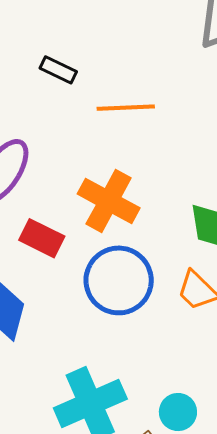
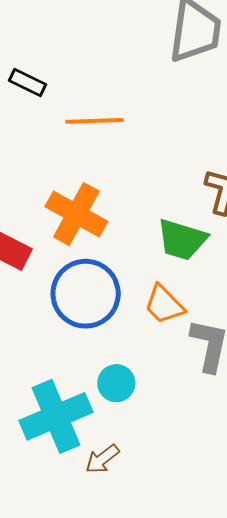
cyan circle: (178, 412) -> (116, 383), moved

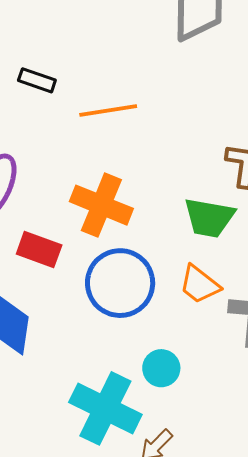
cyan cross: (56, 416) -> (105, 408), turned -34

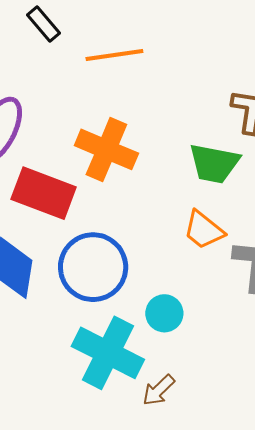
black rectangle: (37, 80) -> (44, 24), turned 30
red rectangle: (39, 249) -> (44, 193), size x1.4
blue circle: (120, 283) -> (93, 267), moved

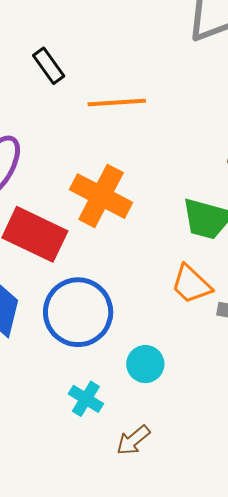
cyan cross: (108, 353) -> (86, 399), size x0.5

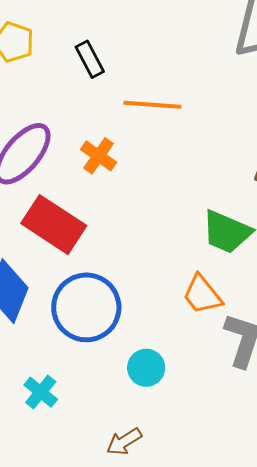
orange cross: (101, 196) -> (99, 156), moved, size x0.6
cyan cross: (86, 399) -> (41, 392), moved

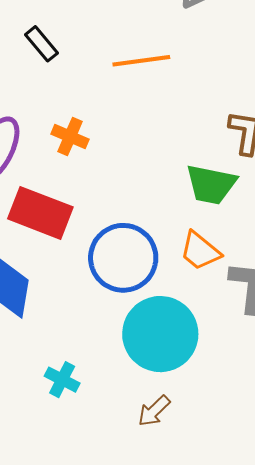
orange line: (152, 105) -> (141, 61), moved
blue circle: (86, 307) -> (123, 258), moved
cyan circle: (146, 368) -> (160, 334), size x2.0

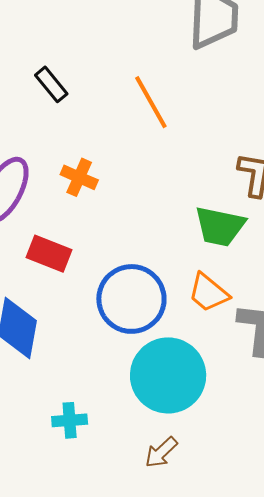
orange line: (141, 61) -> (151, 102), turned 68
red rectangle: (40, 213) -> (49, 254), size x0.7
cyan cross: (62, 380) -> (70, 420), turned -32

